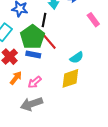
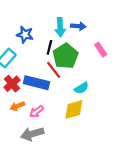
green pentagon: (32, 37) -> (65, 56), moved
blue rectangle: (33, 54) -> (37, 83), size x1.6
orange arrow: (16, 78) -> (17, 106), turned -152

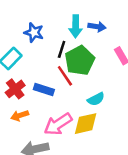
blue rectangle: (37, 83) -> (44, 90), size x0.7
pink arrow: (37, 111) -> (58, 124), moved, size x1.6

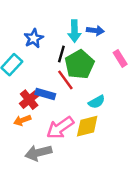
blue star: (34, 32) -> (34, 38), turned 30
red cross: (15, 89) -> (29, 100), moved

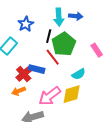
pink rectangle: (120, 58) -> (97, 50), moved

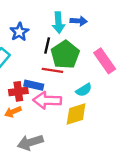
pink rectangle: (97, 50) -> (105, 61), size x1.5
red line: (53, 57) -> (52, 70), turned -42
red cross: (24, 74) -> (18, 91), turned 35
pink arrow: (50, 96) -> (47, 100), moved, turned 40

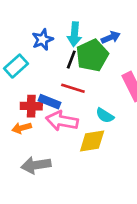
blue arrow: (79, 21) -> (111, 37), turned -35
cyan arrow: (58, 23) -> (74, 34), moved
green pentagon: (65, 55) -> (92, 55), moved
cyan semicircle: (84, 90) -> (105, 116), turned 56

